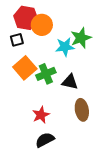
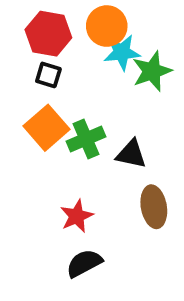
orange circle: (42, 25) -> (107, 26), moved
black square: (17, 40) -> (48, 75), moved, turned 32
cyan star: (65, 47) -> (122, 52), moved

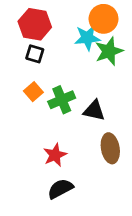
orange circle: (107, 26) -> (104, 19), moved
orange square: (47, 128) -> (33, 92), size x0.6

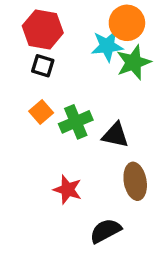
red star: (55, 155) -> (68, 190), turned -30
black semicircle: (60, 189) -> (105, 231), moved

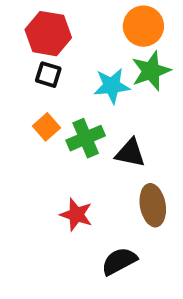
cyan star: (107, 46) -> (112, 86), moved

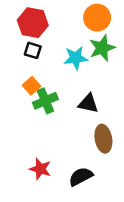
green cross: (86, 138) -> (45, 101), moved
red star: (76, 215) -> (40, 169), moved

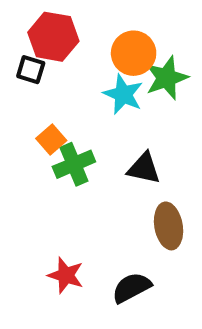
orange circle: (97, 18) -> (134, 53), moved
black square: (33, 50) -> (31, 70), moved
cyan star: (76, 58) -> (123, 94), turned 30

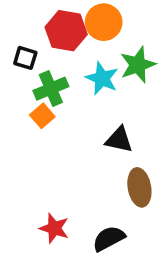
red hexagon: (53, 37) -> (66, 31), moved
orange circle: (134, 53) -> (104, 22), moved
green cross: (74, 164) -> (51, 89), moved

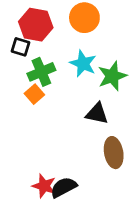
red hexagon: (66, 31) -> (36, 25), moved
green star: (138, 65) -> (112, 76), moved
black semicircle: (109, 238) -> (64, 187), moved

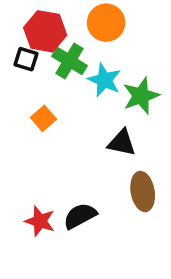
green cross: (41, 72) -> (70, 61), moved, turned -36
red star: (44, 186) -> (40, 221), moved
black semicircle: (64, 187) -> (80, 216), moved

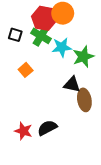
red hexagon: (45, 31) -> (44, 18), moved
cyan star: (104, 80) -> (62, 47), turned -30
brown ellipse: (143, 192) -> (84, 100), moved

